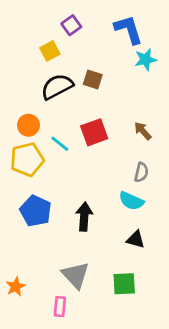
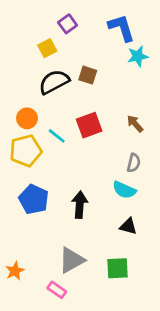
gray triangle: (76, 275) -> (72, 260), turned 44
pink rectangle: (60, 307) -> (57, 290), turned -60

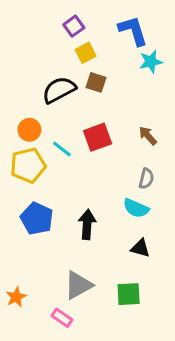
yellow square: (47, 48) -> (86, 53), moved

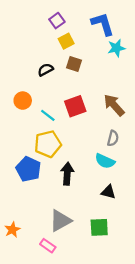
black semicircle: (59, 90) -> (46, 70), size x0.6
brown arrow: (148, 136) -> (114, 105), size x1.5
yellow pentagon: (28, 165) -> (48, 144), moved

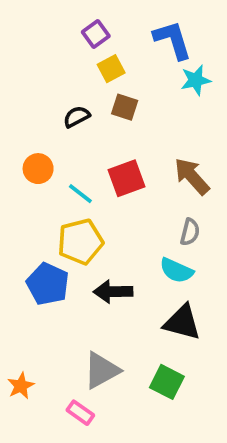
black arrow: (67, 174) -> (113, 292), turned -95
black triangle: (108, 192) -> (182, 322), size x1.5
green square: (99, 227) -> (167, 382), turned 30

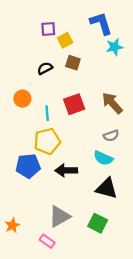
purple square: (96, 34) -> (48, 29), moved, turned 32
cyan line: (80, 194) -> (47, 113), turned 48
gray semicircle: (190, 232) -> (111, 136), turned 56
blue pentagon: (48, 284) -> (28, 166), turned -30

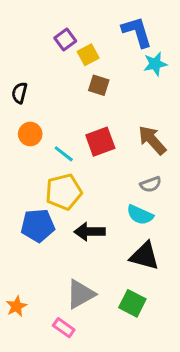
purple square: (48, 29) -> (65, 40), turned -32
black semicircle: (45, 68) -> (20, 93), moved, turned -48
cyan line: (47, 113) -> (64, 154), turned -48

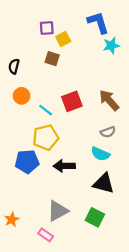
purple square: (65, 40) -> (47, 28), turned 32
brown square: (99, 85) -> (52, 59), moved

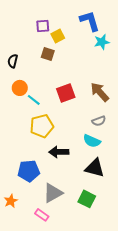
cyan line: (46, 110) -> (34, 100), moved
blue pentagon: (27, 162) -> (29, 171), moved

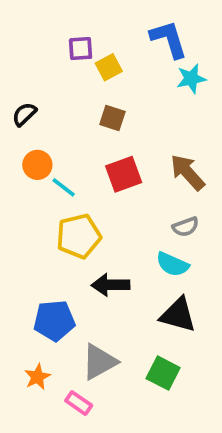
brown square: (48, 54) -> (112, 118), moved
black semicircle: (13, 61) -> (24, 114), turned 32
orange star: (11, 201) -> (37, 377), moved

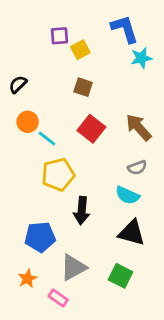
red square: (124, 174) -> (91, 129), turned -32
black arrow: (111, 285) -> (82, 211), turned -84

